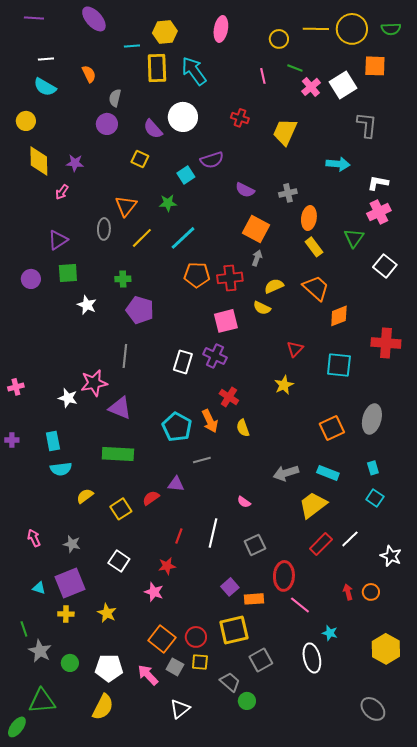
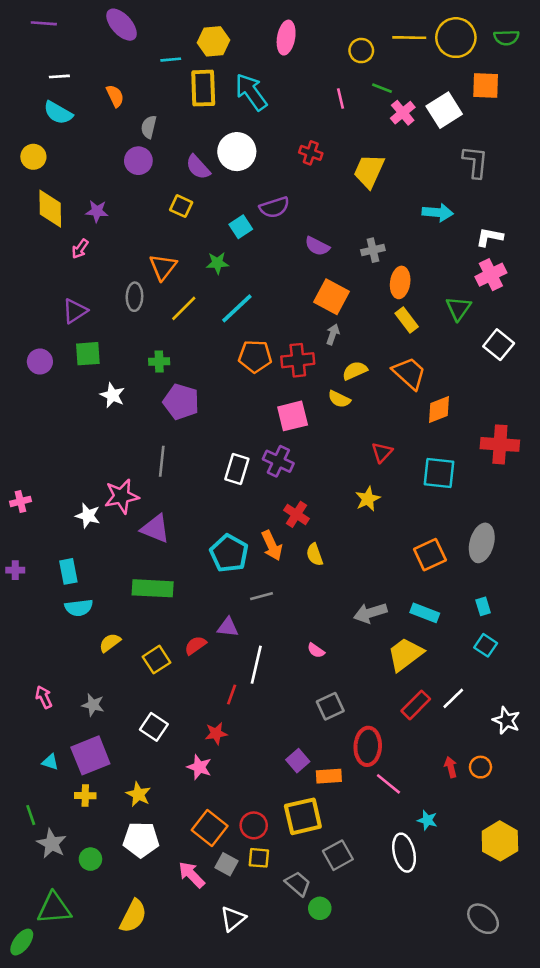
white line: (213, 533) -> (256, 665), moved
white pentagon: (109, 668) -> (141, 840), moved

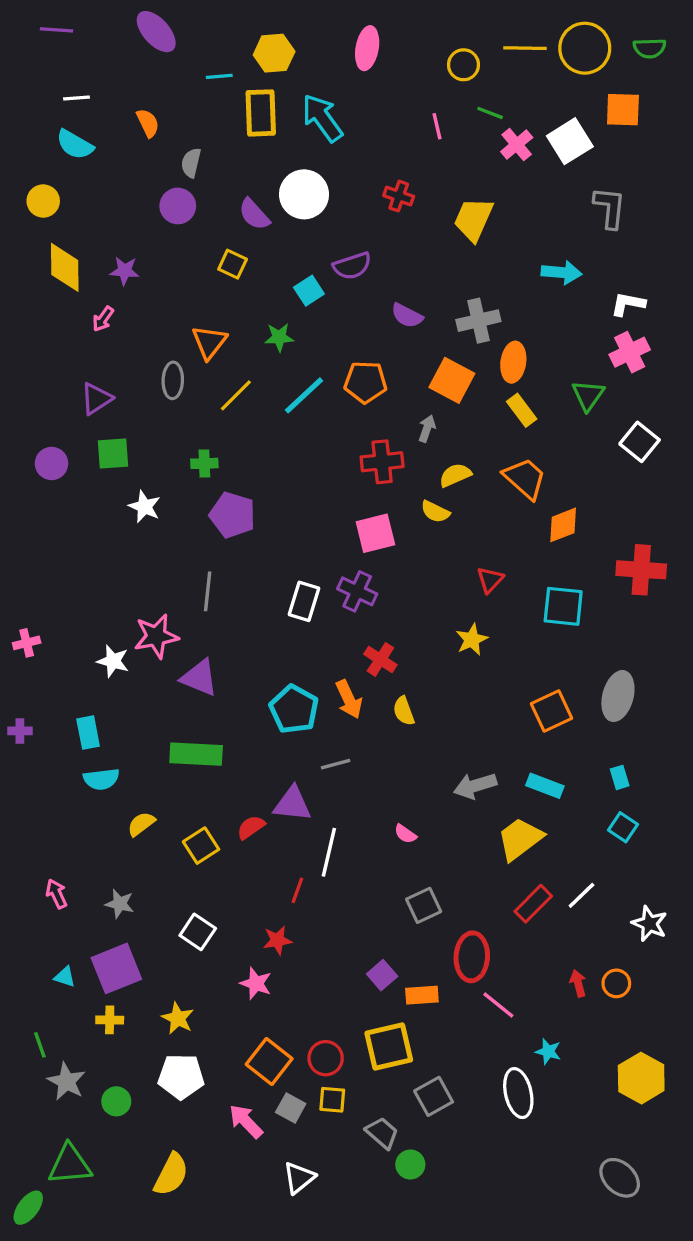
gray cross: (373, 250) -> (478, 321), size x1.4
orange square: (331, 297) -> (452, 380), moved
orange pentagon: (255, 356) -> (365, 382), moved
purple triangle: (228, 627) -> (292, 804), size x1.4

